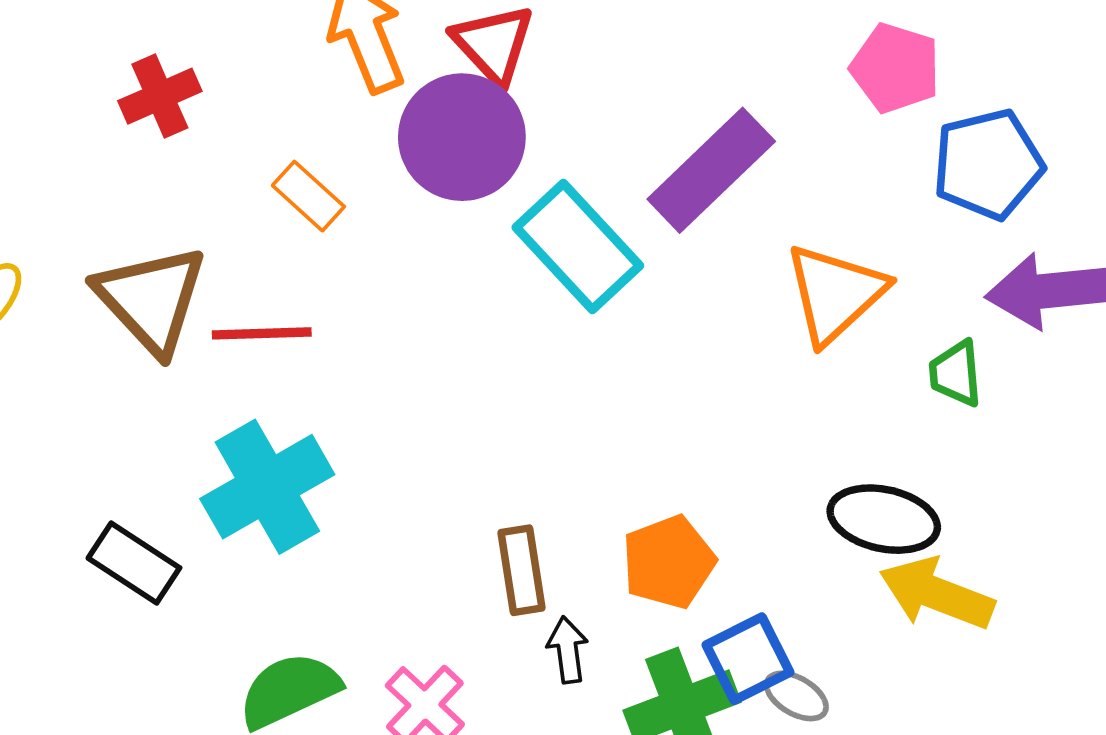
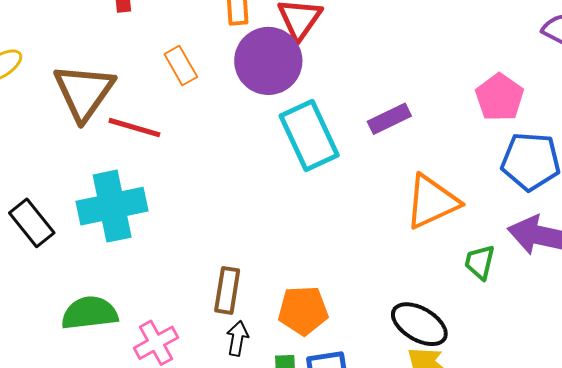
purple rectangle: (711, 170) -> (389, 119), size x0.6

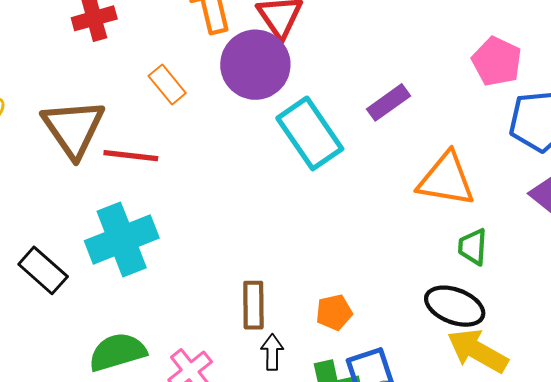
orange triangle: (432, 202) -> (446, 179), turned 44
green trapezoid: (480, 262) -> (473, 247), moved
orange pentagon: (303, 310) -> (334, 312), size x0.7

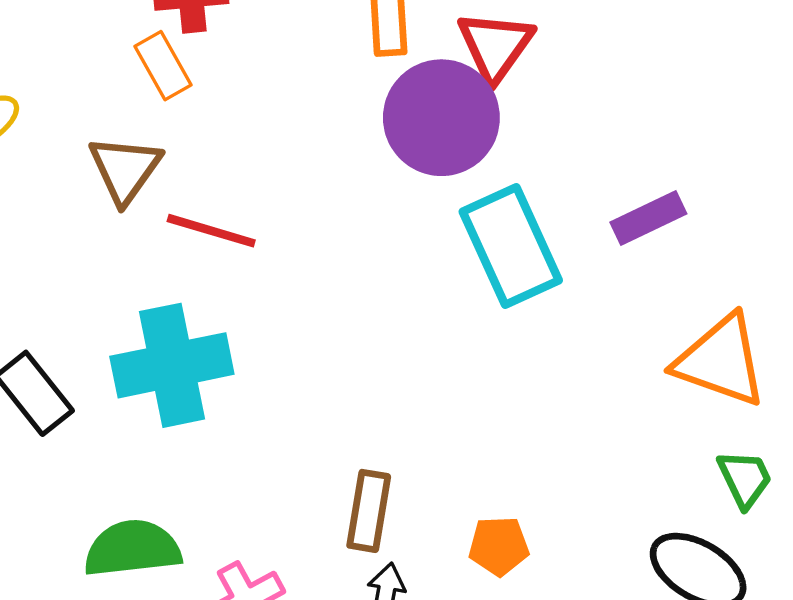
orange rectangle: (167, 85) -> (163, 66), moved
brown triangle: (73, 128) -> (125, 169), size x0.7
green trapezoid: (473, 247) -> (745, 479), turned 141

